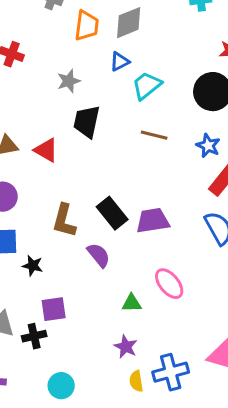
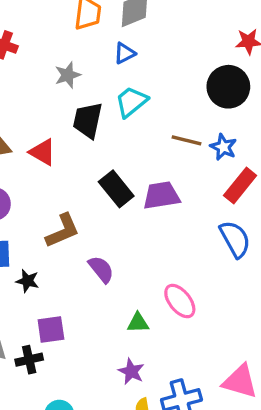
cyan trapezoid: (147, 86) -> (131, 102), moved
brown line: (154, 135) -> (187, 140), moved
black rectangle: (112, 213) -> (116, 189), moved
brown L-shape: (64, 221) -> (63, 231), turned -128
purple trapezoid: (153, 221) -> (161, 196), moved

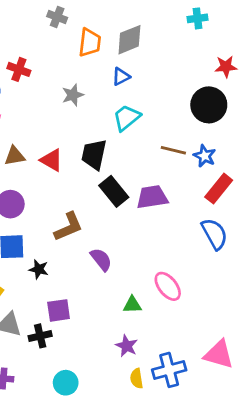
black trapezoid: (88, 120) -> (94, 155), moved

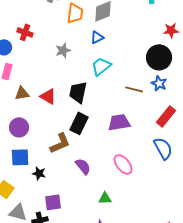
blue star: (205, 156) -> (159, 83), moved
black rectangle: (114, 191) -> (79, 123), moved, turned 65
pink ellipse: (168, 286) -> (123, 164), moved

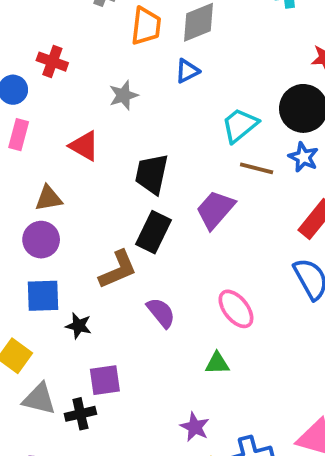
cyan trapezoid: (101, 66) -> (240, 125), moved
brown triangle: (22, 93) -> (49, 198), moved
red triangle: (48, 96) -> (84, 146), moved
purple trapezoid: (119, 122) -> (215, 210), moved, turned -40
green triangle: (105, 198) -> (217, 363), moved

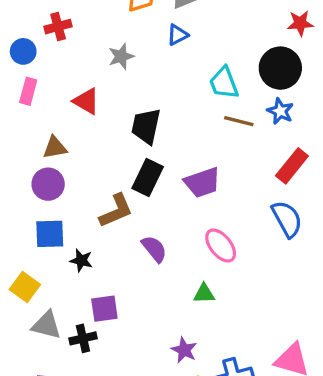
red cross: (52, 62) -> (58, 27), turned -35
cyan trapezoid: (240, 125) -> (224, 83), turned -72
purple trapezoid: (215, 210) -> (202, 182), moved, turned -150

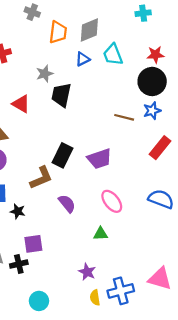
red star: (300, 23) -> (155, 55), moved
cyan trapezoid: (224, 83) -> (113, 55), moved
blue star: (280, 111) -> (152, 111), turned 30
black trapezoid: (146, 126) -> (61, 95), moved
blue semicircle: (287, 219) -> (161, 199), moved, turned -40

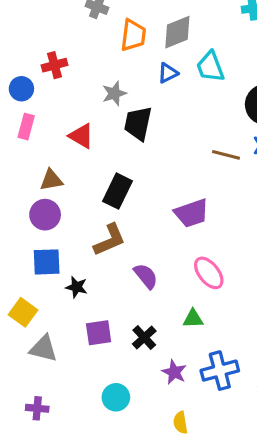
black rectangle: (62, 155) -> (117, 191), moved
black cross: (19, 264) -> (144, 337), moved, turned -30
blue cross: (121, 291) -> (220, 371), moved
yellow semicircle: (95, 298) -> (180, 422), moved
cyan circle: (39, 301) -> (116, 397), moved

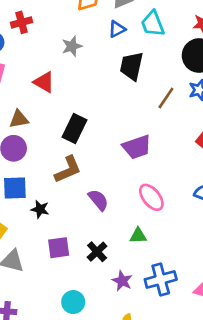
black trapezoid: (138, 123) -> (132, 66), moved
brown line: (226, 155) -> (166, 98), turned -70

